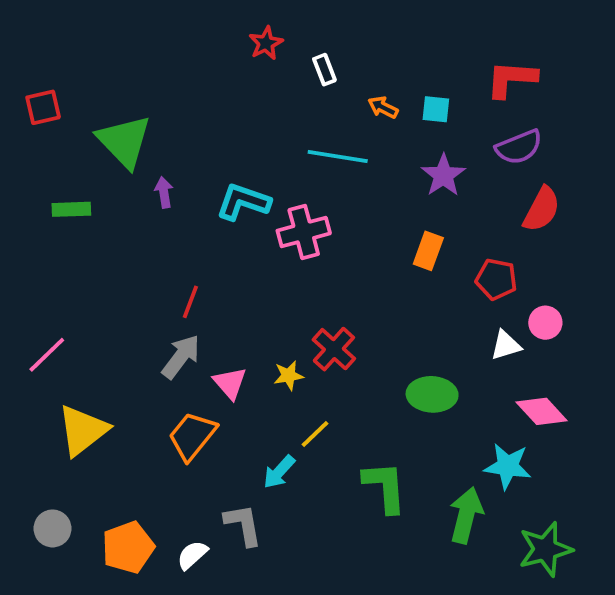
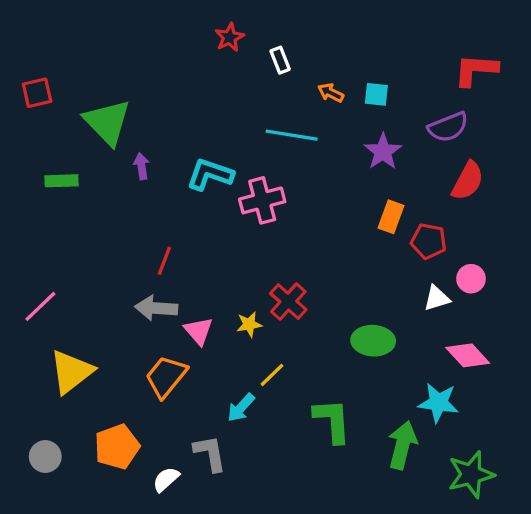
red L-shape: (511, 79) -> (476, 70), moved
orange rectangle: (428, 251) -> (391, 217), moved
gray arrow: (181, 357) -> (156, 308), turned -123
orange pentagon: (128, 547) -> (117, 447), moved

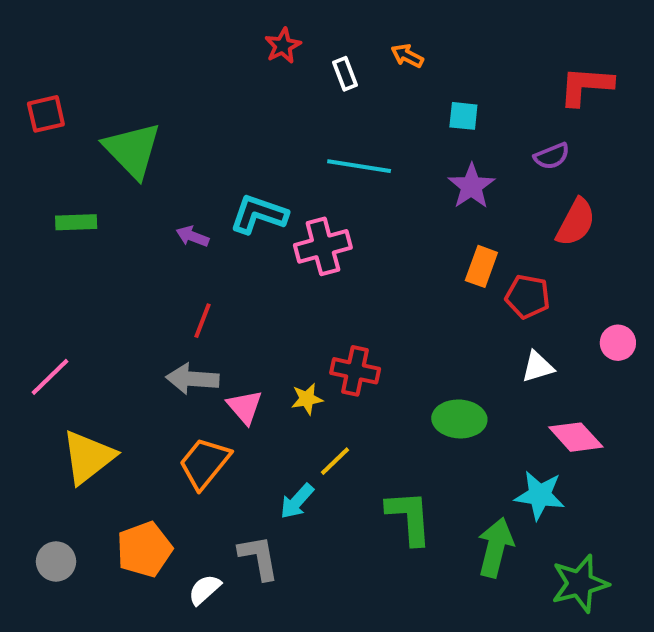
orange arrow: (331, 93) -> (407, 56), moved
purple semicircle: (448, 127) -> (552, 156), size x0.7
purple arrow: (141, 166) -> (192, 236), moved, turned -60
pink circle: (471, 279) -> (618, 343), moved
red cross: (288, 302) -> (355, 371), turned -30

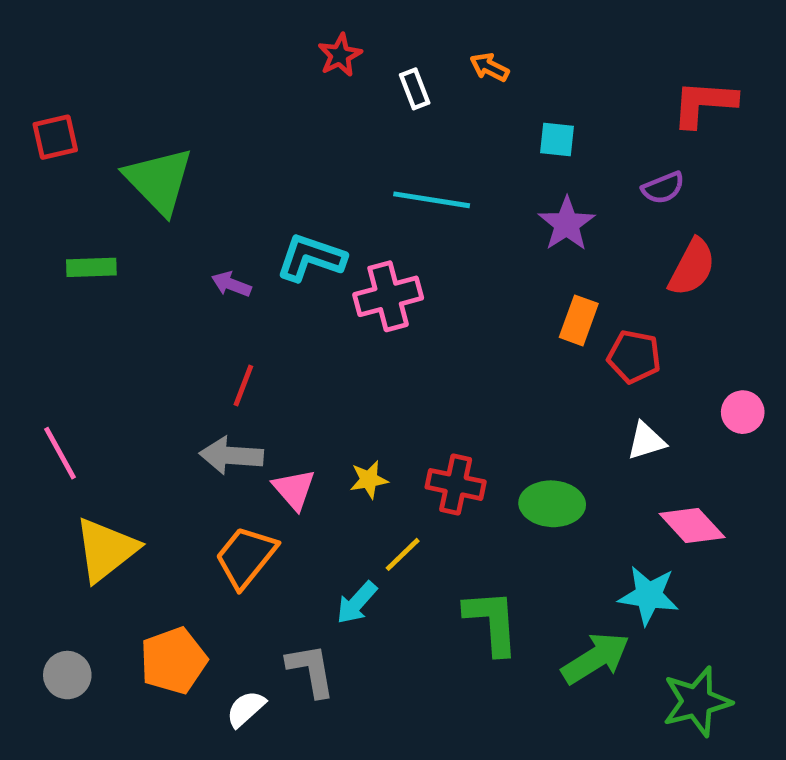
red cross: (355, 371) -> (456, 484), moved
pink line: (50, 377) -> (60, 453), turned -75
green arrow: (496, 547) -> (596, 658), turned 44

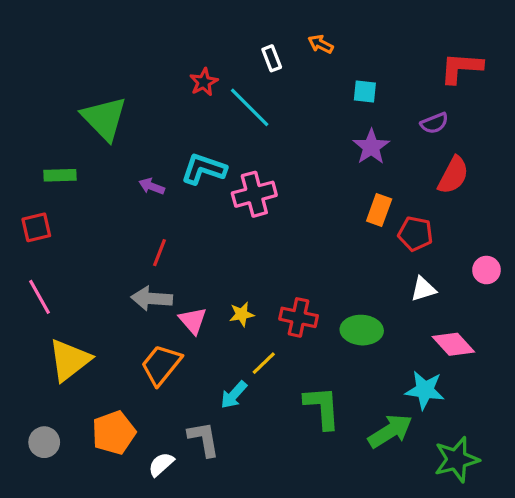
red star: (340, 55) -> (204, 82), moved
red square: (55, 137) -> (36, 227), moved
cyan line: (432, 200) -> (250, 107), moved, turned 36

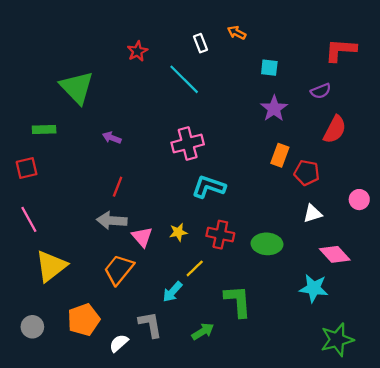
red star: (204, 82) -> (137, 51), moved
cyan L-shape: (204, 169) -> (209, 187), moved
green arrow: (390, 431) -> (203, 331), moved, size x0.7

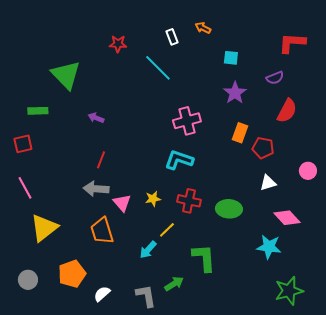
red star: (137, 51) -> (118, 44), turned 30
pink cross: (188, 144) -> (187, 121), moved
orange trapezoid: (119, 270) -> (102, 231), turned -56
gray L-shape: (150, 324) -> (146, 296), moved

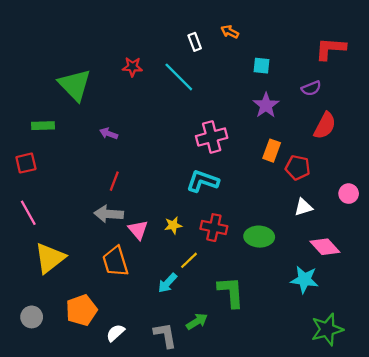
red star: (118, 44) -> (132, 67), moved

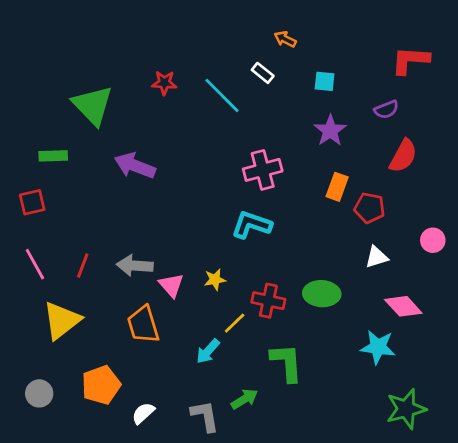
white rectangle: (195, 42) -> (263, 73), moved, turned -30
purple arrow: (109, 134) -> (135, 166), size x1.8
red line: (114, 181) -> (83, 266), moved
red cross: (214, 228) -> (268, 301), moved

